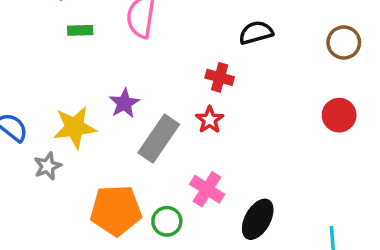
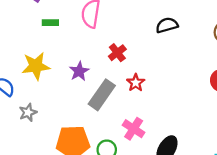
red cross: (220, 77) -> (117, 53), moved, turned 36
yellow star: (75, 127) -> (36, 66), moved

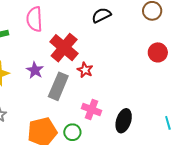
red cross: (117, 53) -> (64, 48), size x1.8

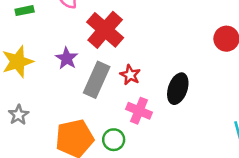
red star: (85, 70) -> (130, 75), moved
black ellipse: (124, 121) -> (178, 89), moved

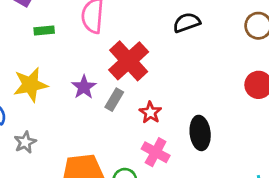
gray rectangle: (97, 80) -> (114, 100), moved, size x0.6
black ellipse: (178, 89) -> (200, 133), turned -32

